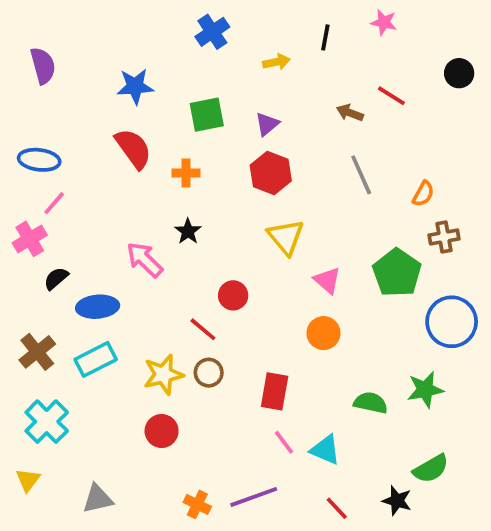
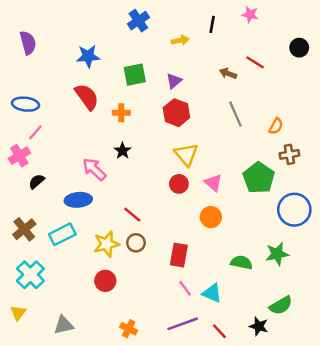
red circle: (233, 295) -> (179, 184), moved
blue ellipse: (98, 307) -> (78, 200), moved
purple line: (254, 497) -> (183, 324), moved

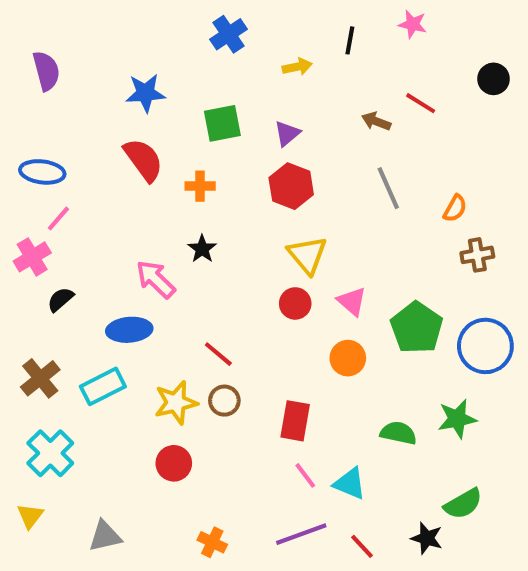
green pentagon: (259, 178) -> (417, 328), moved

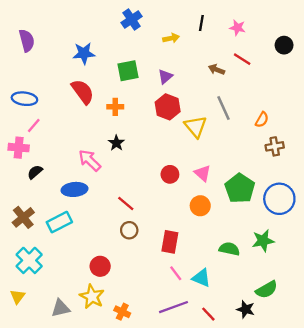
pink star: (413, 24) -> (237, 28), moved
yellow triangle: (307, 255) -> (196, 127), moved
pink cross: (32, 257) -> (19, 148), turned 36
yellow star: (176, 403) -> (92, 297), moved, turned -30

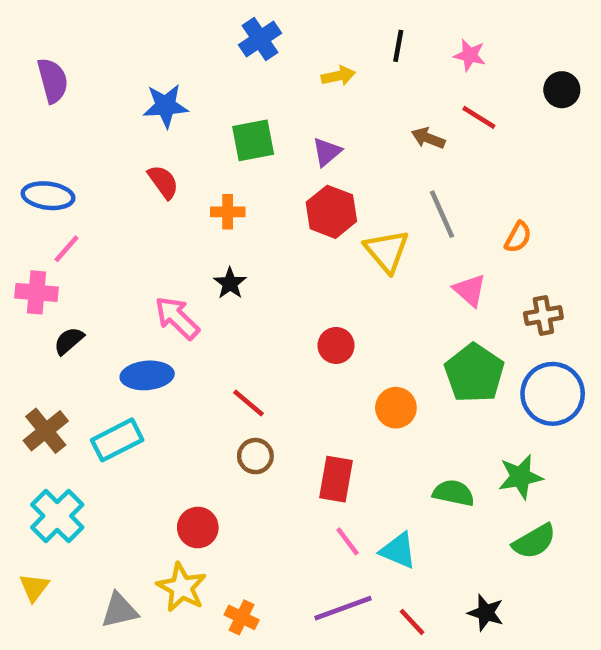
red semicircle: (83, 92) -> (163, 182), size x0.7
brown cross: (275, 146) -> (543, 316), moved
pink triangle: (203, 173) -> (470, 290), moved
green semicircle: (267, 290) -> (534, 541), moved

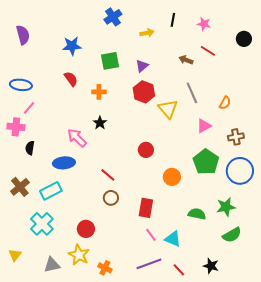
pink triangle: (470, 290) -> (204, 126), turned 49
black semicircle: (69, 341) -> (30, 148), turned -40
cyan cross: (57, 516) -> (42, 224), moved

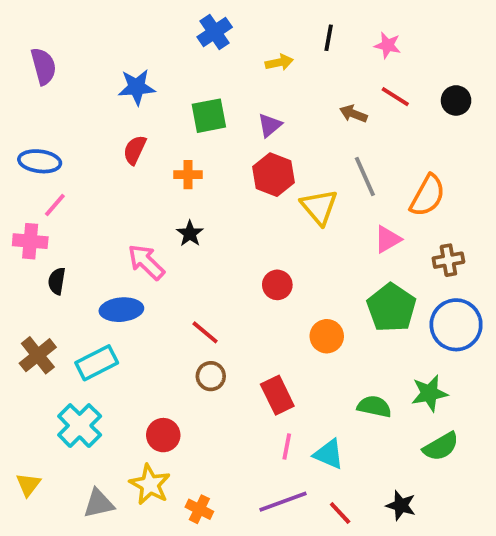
black circle: (244, 39) -> (456, 100), moved
red semicircle: (71, 79) -> (135, 150), turned -119
orange semicircle: (225, 103) -> (428, 196), size x1.6
red rectangle: (146, 208) -> (277, 395), turned -36
pink line: (151, 235) -> (287, 446), turned 48

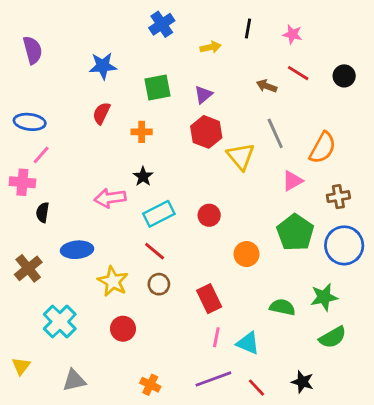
pink arrow: (146, 262) -> (110, 198), turned -52
blue ellipse: (121, 310) -> (77, 250), moved
cyan rectangle: (97, 363) -> (159, 214), moved
yellow star: (150, 485) -> (113, 281), moved

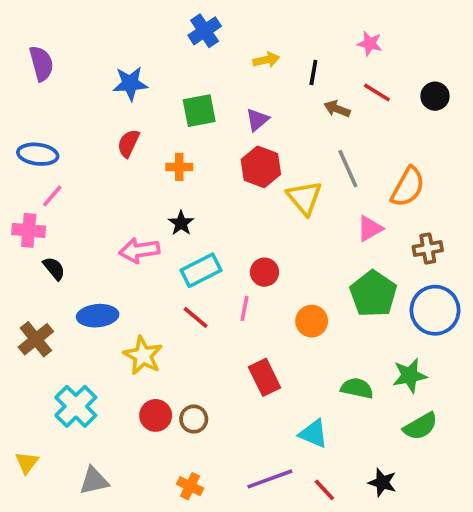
black line: (248, 29) -> (313, 73), moved
black semicircle: (43, 212) -> (54, 268), turned 132
brown circle: (159, 284) -> (194, 419), moved
pink line: (216, 337) -> (245, 308), moved

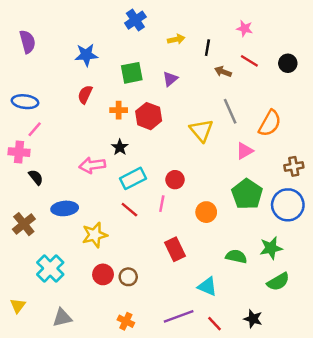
red hexagon: (261, 167) -> (149, 116), moved
brown cross: (428, 249) -> (294, 166), moved
yellow star: (143, 356) -> (95, 235), turned 30

